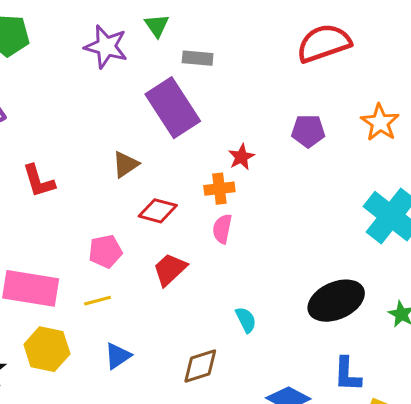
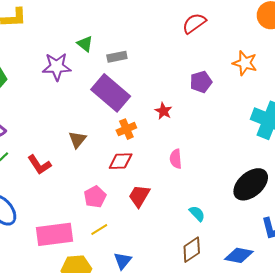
red semicircle: (324, 43) -> (194, 23), size x0.7
brown triangle: (125, 164) -> (77, 140), moved
orange cross: (219, 189) -> (126, 129), moved
pink semicircle: (222, 229) -> (176, 159), moved
brown diamond: (200, 366) -> (192, 250), moved

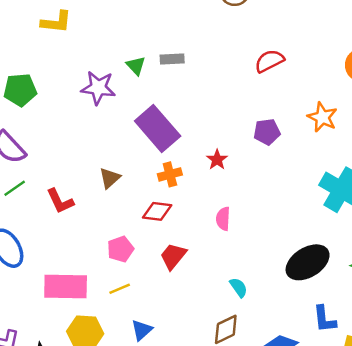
gray rectangle: (117, 57) -> (172, 59), moved

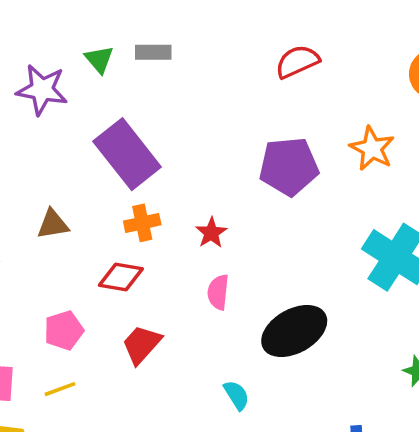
purple pentagon: (267, 132) -> (289, 166), size x1.5
red star: (217, 160) -> (211, 233), moved
brown triangle: (110, 178) -> (53, 224), turned 30
black ellipse: (308, 262) -> (294, 331), moved

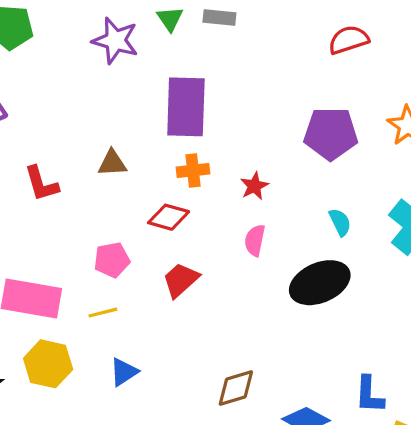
purple rectangle: (127, 154) -> (186, 107), turned 34
cyan semicircle: (236, 395) -> (340, 222), moved

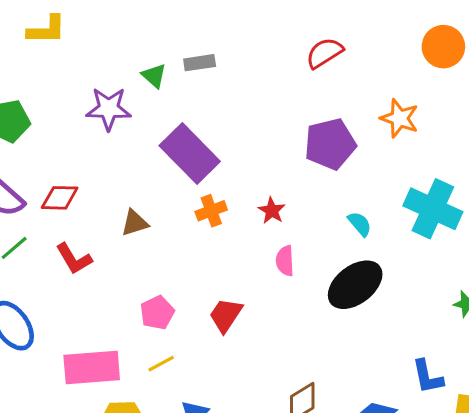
purple rectangle: (186, 107) -> (190, 153), turned -32
red diamond: (169, 217) -> (60, 198), moved

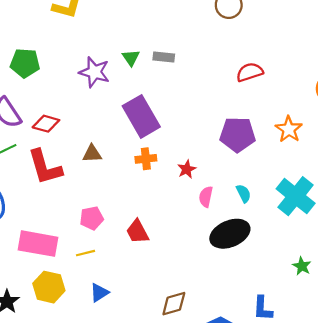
red L-shape: (74, 259) -> (45, 167), size x1.5
pink semicircle: (285, 261) -> (206, 197), moved
red trapezoid: (226, 315) -> (137, 232), turned -76

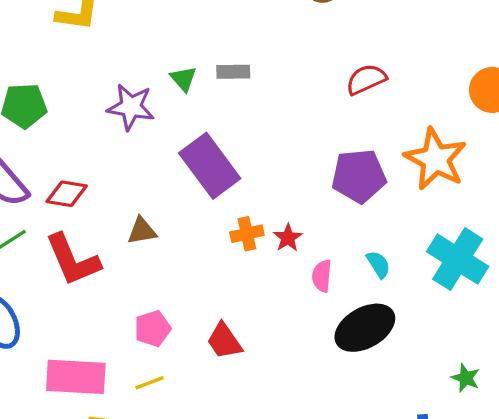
orange star: (289, 129) -> (435, 159), size x1.5
orange cross: (146, 159) -> (247, 234), moved
green star: (302, 266) -> (466, 378), moved

